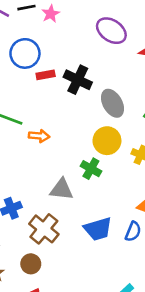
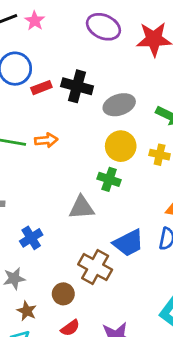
gray ellipse: (112, 103) -> (119, 105), turned -68
orange arrow: (39, 136) -> (46, 140), moved
brown cross: (44, 229) -> (95, 267), moved

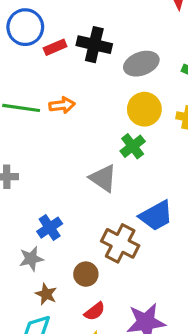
green cross: (109, 179) -> (133, 146), turned 35
gray triangle: (82, 208) -> (103, 178), turned 40
blue cross: (31, 238) -> (50, 228), moved

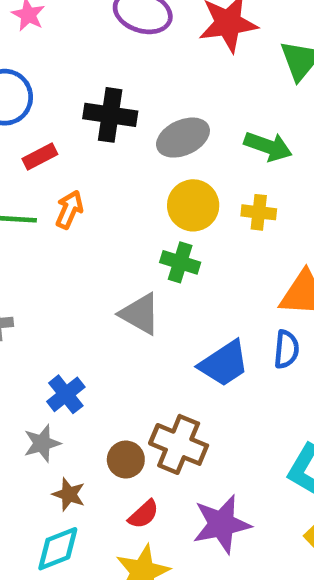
red rectangle: (55, 47) -> (40, 157), moved
orange arrow: (62, 105) -> (69, 210), turned -55
green cross: (133, 146) -> (180, 262), turned -30
brown cross: (120, 243) -> (179, 444), moved

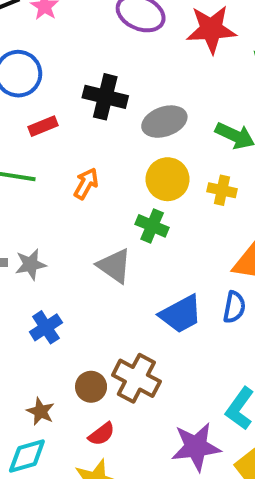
orange arrow: (69, 210) -> (86, 184), moved
gray star: (42, 443) -> (31, 264), moved
purple star: (222, 524) -> (196, 447), moved

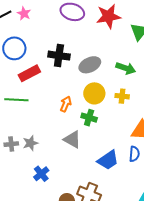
red rectangle: (43, 126) -> (29, 73), size x1.5
orange arrow: (86, 184) -> (66, 104), moved

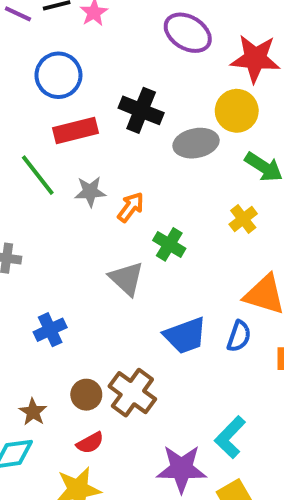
yellow circle: (94, 93) -> (237, 111), moved
yellow cross: (122, 96) -> (243, 219), turned 32
green line: (16, 100) -> (38, 175), turned 35
gray star: (30, 143) -> (90, 192), moved

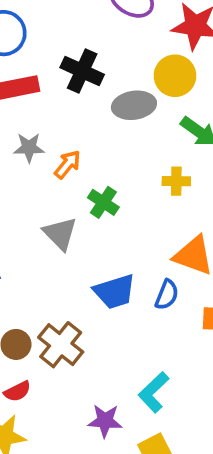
yellow cross: (243, 219) -> (176, 181), turned 36
purple star: (181, 469) -> (105, 421), size x0.7

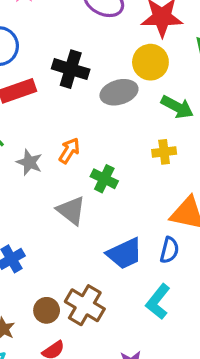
gray star: (29, 148) -> (29, 162), moved, turned 30
cyan L-shape: (154, 392) -> (158, 302), moved

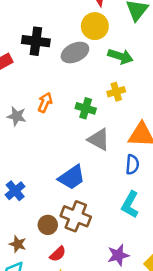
green cross: (104, 179) -> (86, 108), moved
gray triangle: (71, 210) -> (99, 139), moved
blue trapezoid: (125, 254) -> (72, 177), moved

